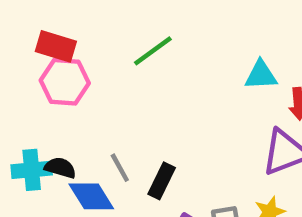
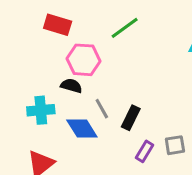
pink hexagon: (65, 82) -> (83, 60), moved
black semicircle: (60, 168) -> (71, 86), moved

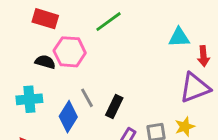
black semicircle: (71, 86) -> (45, 62), moved
blue diamond: (82, 128) -> (68, 117), turned 64

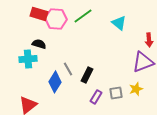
cyan triangle: (179, 37) -> (119, 23), moved, turned 42
pink hexagon: (70, 52) -> (56, 19), moved
cyan cross: (29, 99) -> (28, 59), moved

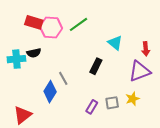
cyan triangle: (119, 23) -> (115, 43), moved
black semicircle: (39, 44) -> (34, 53), turned 152
cyan cross: (28, 59) -> (16, 59), moved
black rectangle: (87, 75) -> (96, 66), moved

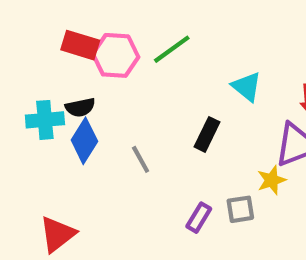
blue diamond: (50, 92) -> (84, 141), moved
yellow star: (132, 99) -> (272, 180), moved

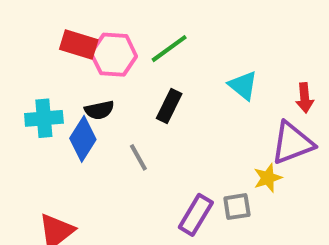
black semicircle: (80, 107) -> (99, 110), moved
black rectangle: (207, 134) -> (169, 106), moved
purple rectangle: (199, 218) -> (196, 215), size x1.4

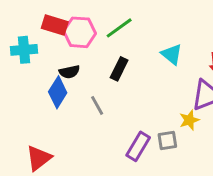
cyan cross: (44, 118) -> (24, 50), moved

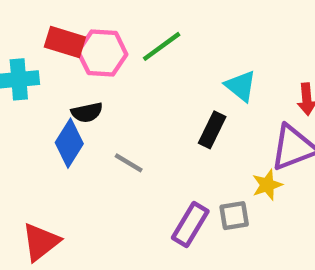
black rectangle: (119, 69) -> (212, 130), moved
gray line: (97, 105) -> (129, 163), turned -30

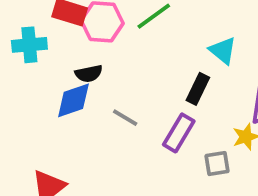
blue diamond: (69, 143) -> (73, 100), turned 39
purple rectangle: (190, 224) -> (179, 133), moved

